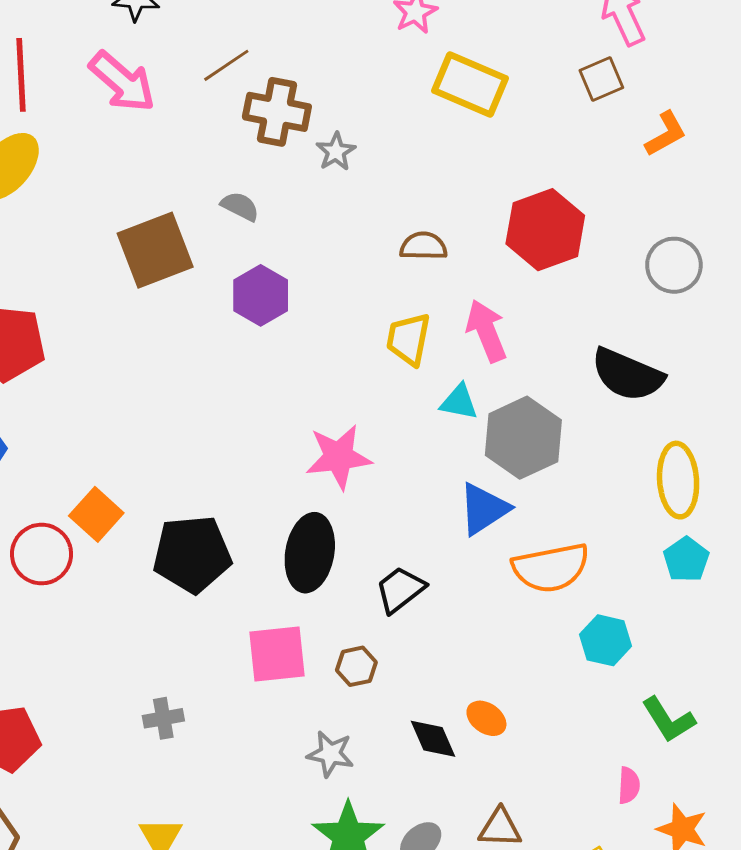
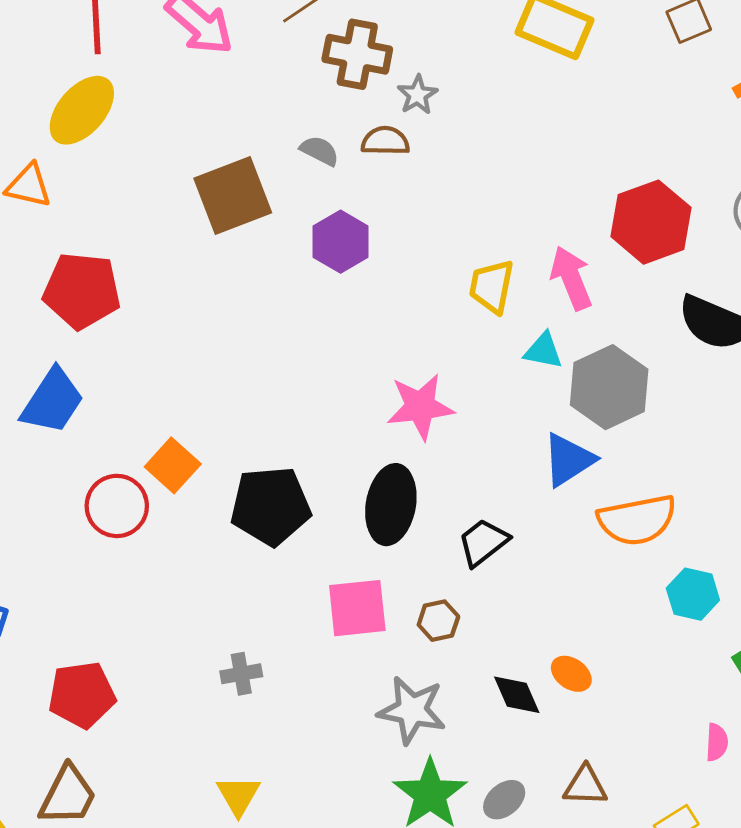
red hexagon: (545, 230) -> (651, 222), moved
brown semicircle: (423, 246) -> (385, 141), moved
gray star: (330, 754) -> (412, 710), size x1.4

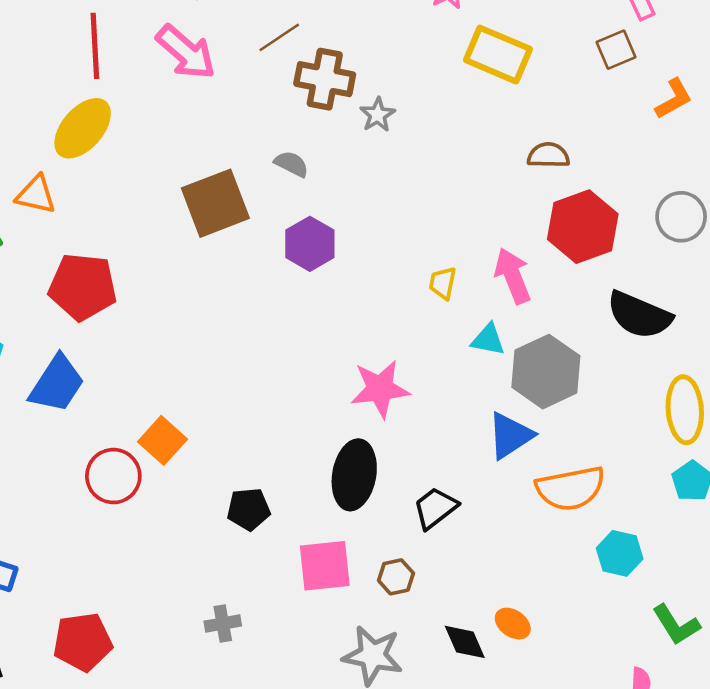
brown semicircle: (385, 141) -> (548, 155), moved
yellow trapezoid: (492, 286) -> (443, 283), size x0.7
black pentagon: (271, 506) -> (249, 509), moved, size x0.6

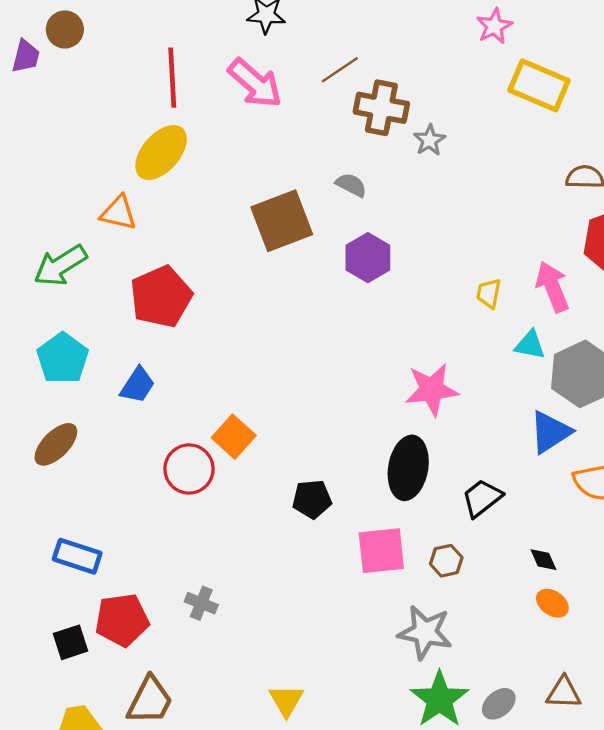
red pentagon: (83, 287) -> (161, 297), turned -30
blue trapezoid: (57, 384) -> (138, 385), size x0.7
gray cross: (223, 624) -> (201, 603), moved, turned 32
red pentagon: (83, 642) -> (122, 620), moved
black diamond: (465, 642) -> (543, 560), moved, size x0.7

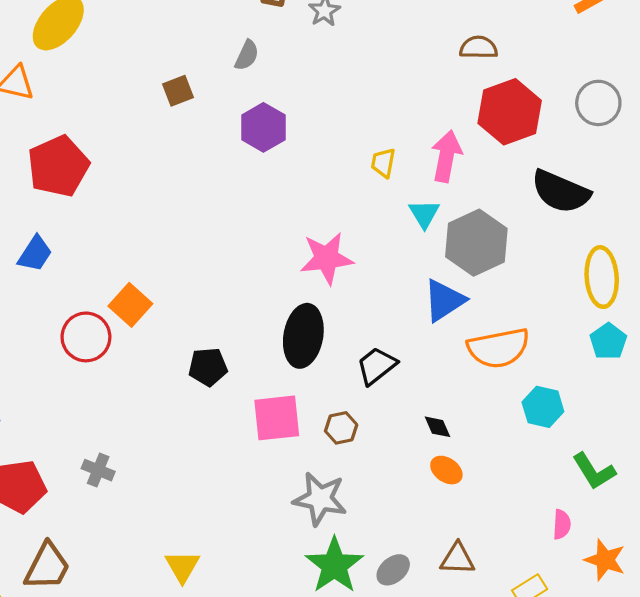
gray semicircle: (351, 185) -> (247, 55), turned 88
brown square: (282, 221) -> (178, 91), size x0.5
pink arrow: (552, 287) -> (446, 156), turned 33
cyan triangle: (530, 345) -> (424, 214), turned 48

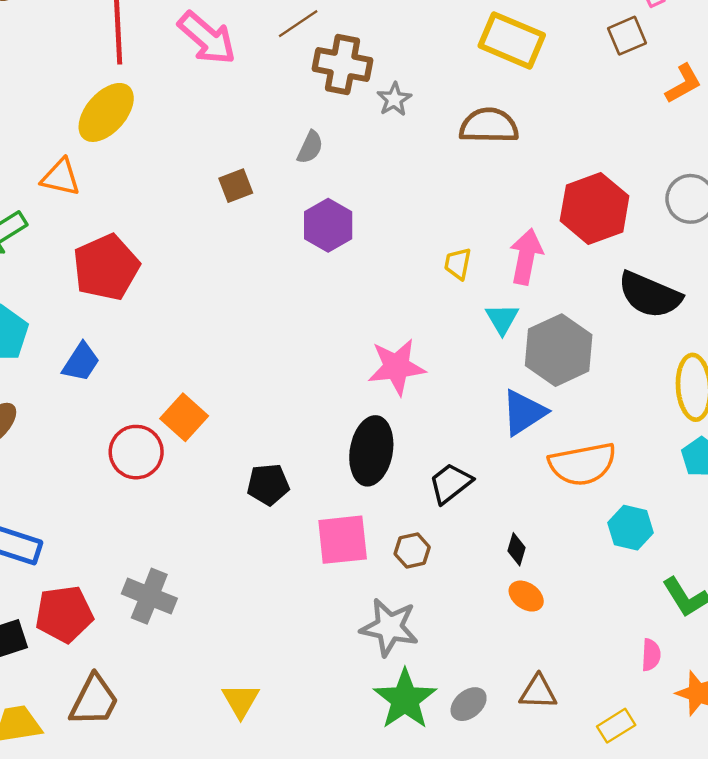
brown semicircle: (479, 48) -> (489, 126), moved, size x1.4
black diamond: (438, 427) -> (517, 549), turned 40
gray cross: (98, 470) -> (149, 596), size x1.5

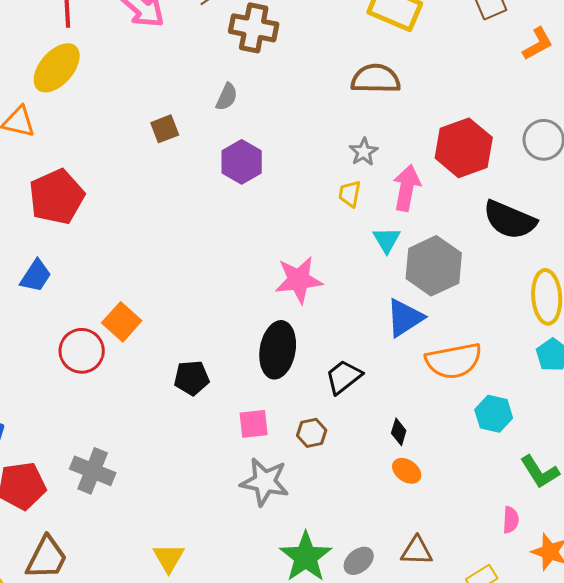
gray star: (394, 99) -> (364, 152), moved
pink square: (343, 540) -> (254, 424), size x0.7
gray star: (389, 627) -> (265, 482), moved

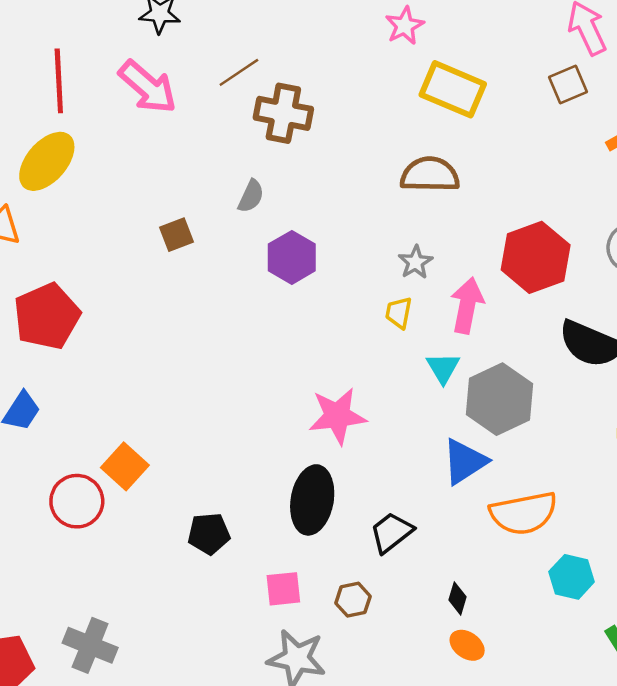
purple hexagon: (242, 162) -> (292, 257), moved

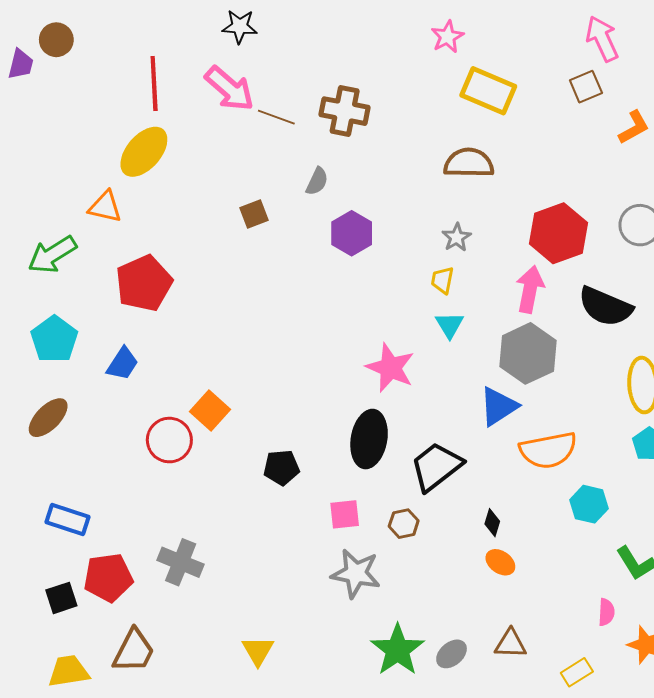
brown line: (239, 72) -> (276, 117), moved, turned 54
pink arrow: (467, 305) -> (530, 289), moved
cyan triangle: (443, 368) -> (449, 325), moved
pink star: (337, 416) -> (390, 368), turned 30
black trapezoid: (391, 532) -> (436, 467), size x1.4

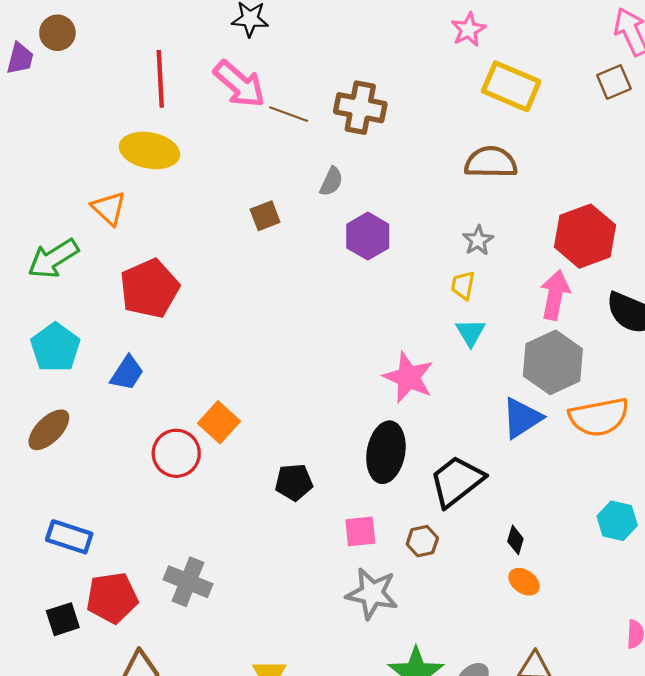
yellow ellipse: (144, 152) -> (149, 150), turned 60
orange triangle: (105, 207) -> (109, 208), turned 30
orange semicircle: (548, 450) -> (599, 417), moved

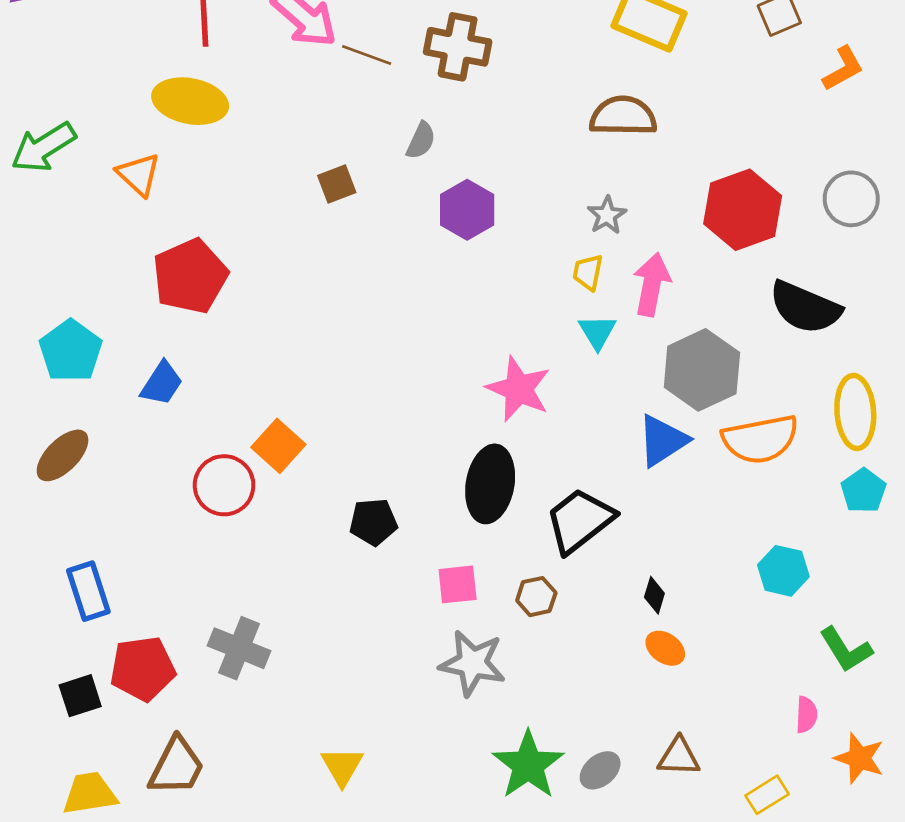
green arrow: (53, 259) -> (44, 147), moved
pink arrow: (555, 295) -> (652, 284), moved
blue rectangle: (69, 537) -> (88, 591), turned 54

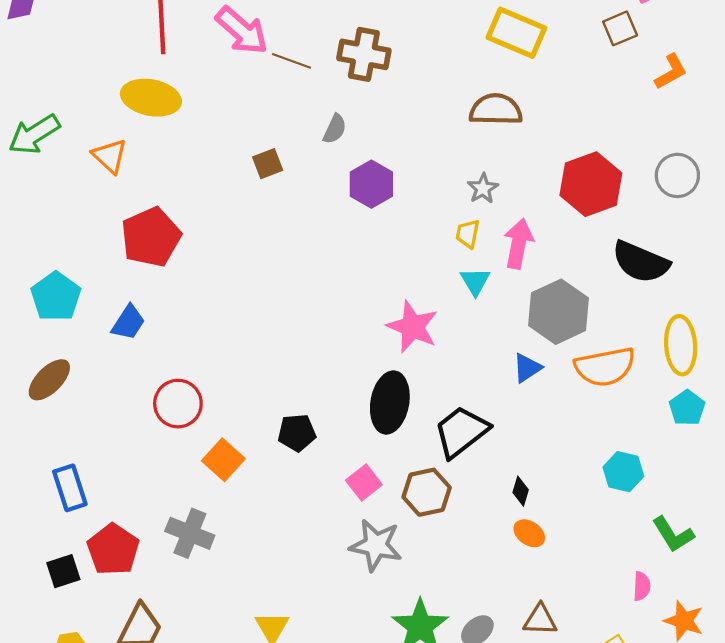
blue triangle: (663, 440) -> (527, 368), size x0.7
orange square: (278, 446) -> (223, 460), moved
pink square: (458, 584) -> (364, 482), turned -32
brown hexagon: (536, 597) -> (427, 492), size x1.5
red pentagon: (143, 669) -> (113, 549), turned -30

